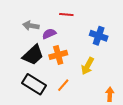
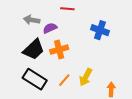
yellow arrow: (88, 66) -> (86, 77), moved

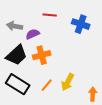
blue cross: (100, 30) -> (81, 24), moved

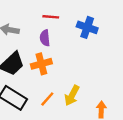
purple semicircle: (33, 34) -> (45, 38), moved, turned -72

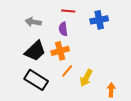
blue cross: (87, 27) -> (99, 20), turned -30
orange line: (47, 99) -> (67, 71), moved

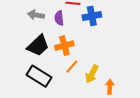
blue cross: (99, 20) -> (92, 16), moved
purple semicircle: (63, 29) -> (59, 18), moved
orange arrow: (111, 90) -> (110, 87), moved

